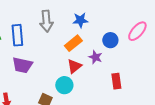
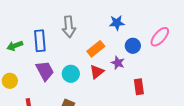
blue star: (80, 20) -> (117, 23), moved
purple trapezoid: (22, 65) -> (45, 71), turned -130
cyan circle: (64, 85) -> (71, 74), moved

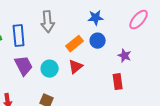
pink ellipse: (160, 37) -> (139, 20), moved
blue circle: (133, 46) -> (98, 41), moved
purple star: (118, 63) -> (125, 56), moved

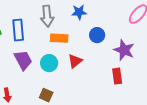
blue star: (96, 18) -> (79, 12), moved
orange rectangle: (75, 44) -> (59, 38), moved, turned 42
purple star: (125, 56) -> (124, 50), size x1.5

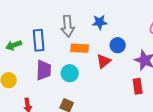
purple trapezoid: (23, 60) -> (44, 70), turned 30
red triangle: (75, 61) -> (104, 61), moved

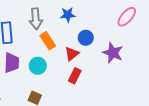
orange rectangle: (80, 48) -> (48, 41), turned 54
red rectangle: (138, 86) -> (75, 76), moved, turned 35

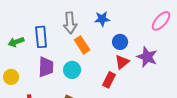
red triangle: (72, 54) -> (122, 62), moved

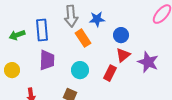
blue star: (102, 19) -> (97, 19), moved
purple star: (147, 57) -> (148, 62), moved
cyan circle: (72, 70) -> (80, 70), moved

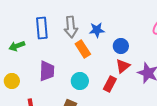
blue rectangle: (42, 30) -> (42, 28), moved

